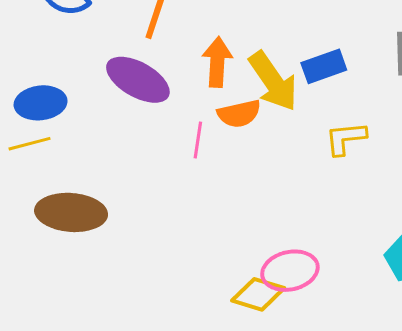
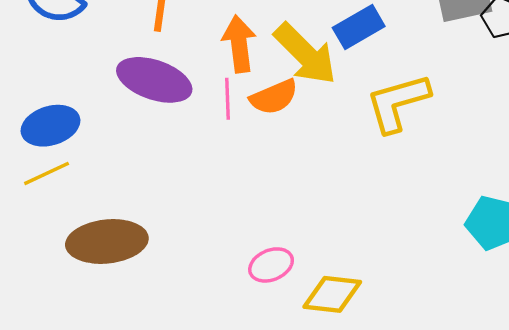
yellow L-shape: (346, 138) -> (398, 103), size x1.4
pink line: (198, 140) -> (228, 99), moved
pink ellipse: (290, 271) -> (271, 265), moved, size x0.7

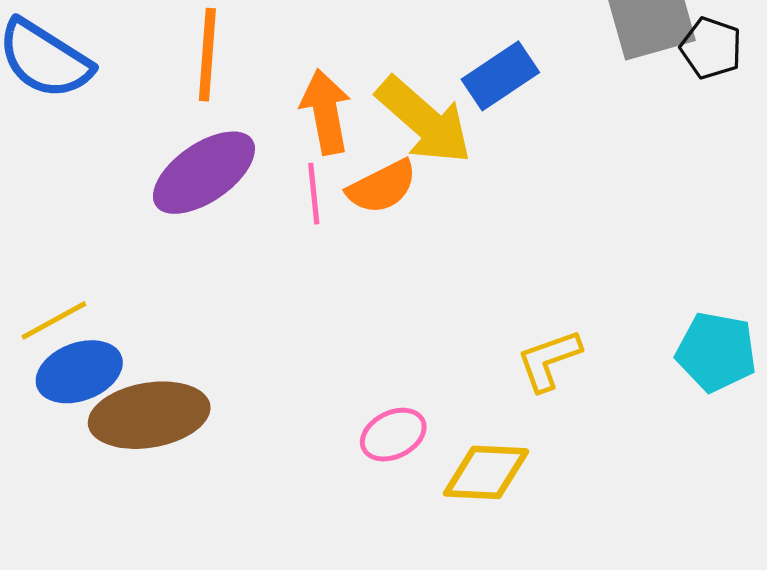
purple ellipse: (154, 80) -> (204, 173), turned -50
yellow L-shape: (398, 103) -> (549, 360), moved, size x0.7
blue ellipse: (50, 126) -> (79, 372), moved

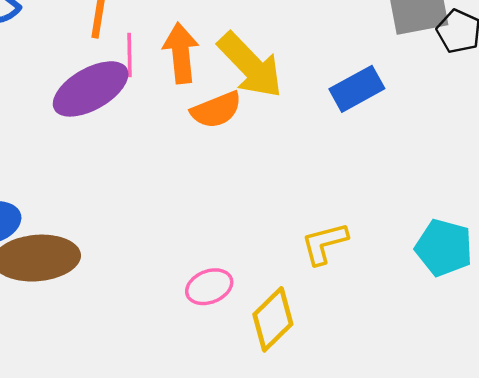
blue rectangle: (500, 76) -> (357, 89), moved
pink line: (314, 194) -> (130, 55), moved
yellow diamond: (486, 472) -> (273, 319), turned -52

